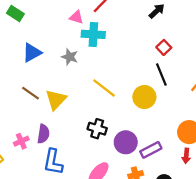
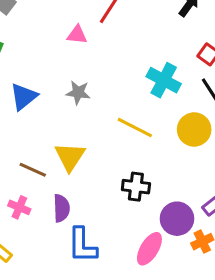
cyan cross: (93, 34) -> (164, 80), moved, turned 35
brown line: (30, 93) -> (33, 170), moved
pink cross: (21, 141) -> (19, 207), moved, turned -32
purple circle: (126, 142) -> (177, 219), moved

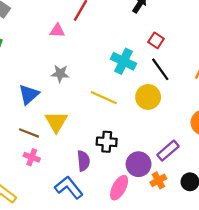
blue triangle: (24, 97) -> (29, 94), moved
pink cross: (19, 207) -> (32, 157), moved
purple semicircle: (61, 208) -> (83, 161), moved
blue L-shape: (82, 245) -> (69, 188), turned 144

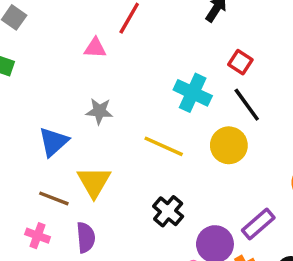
black cross: (107, 142) -> (168, 211), turned 36
pink cross: (32, 157) -> (38, 236), moved
purple semicircle: (83, 161) -> (86, 237), moved

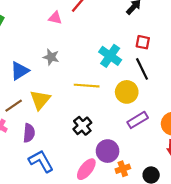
red square: (240, 62) -> (143, 42), turned -32
yellow line: (164, 146) -> (87, 86), turned -30
brown line: (54, 198) -> (14, 106), turned -66
purple rectangle: (258, 224) -> (138, 120), moved

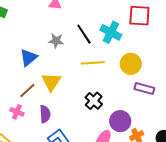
red square: (143, 42) -> (139, 16), size x1.6
black line: (142, 69) -> (84, 34), moved
purple rectangle: (138, 120) -> (144, 88), turned 54

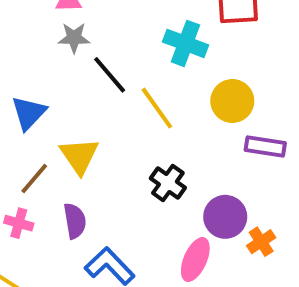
black line: (84, 34) -> (110, 75), moved
gray star: (56, 41) -> (74, 38), moved
yellow line: (93, 63) -> (157, 108), turned 65

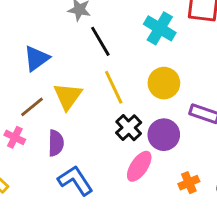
yellow circle: (232, 101) -> (164, 83), moved
yellow line: (157, 108) -> (114, 87), moved
purple circle: (225, 217) -> (164, 135), moved
pink ellipse: (195, 259) -> (139, 166), moved

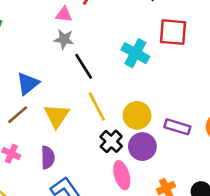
yellow circle: (164, 83) -> (137, 115), moved
brown line: (32, 107) -> (18, 115), moved
pink ellipse: (139, 166) -> (122, 175), turned -48

